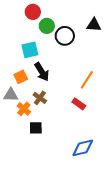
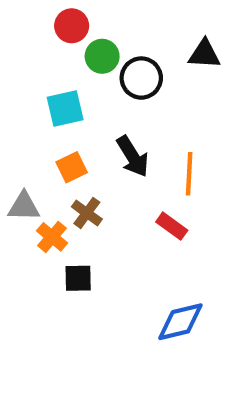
black arrow: (42, 72) -> (133, 156), moved
orange square: (21, 77) -> (72, 167), moved
orange line: (87, 80) -> (189, 174), turned -30

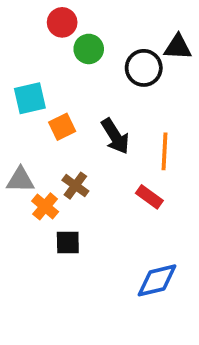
black circle: (141, 78) -> (144, 68), moved
cyan square: (65, 108) -> (30, 98), moved
orange square: (72, 167) -> (62, 127), moved

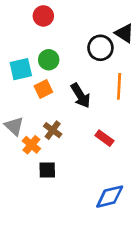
black triangle: (178, 47) -> (124, 33), turned 30
green circle: (89, 49) -> (49, 60), moved
orange line: (165, 151) -> (119, 86), moved
gray triangle: (20, 180) -> (14, 126), turned 42

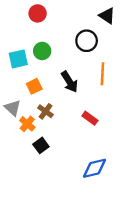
black triangle: (124, 33) -> (107, 16), moved
orange square: (43, 89) -> (34, 86), moved
black square: (47, 170) -> (41, 145), turned -35

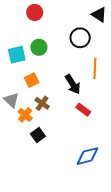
black arrow: (69, 82) -> (73, 84), moved

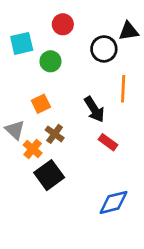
red circle: (35, 12) -> (63, 24), moved
black triangle: (99, 15) -> (129, 31), moved, turned -42
cyan square: (17, 55) -> (22, 43), moved
black square: (38, 135) -> (49, 175), size x1.5

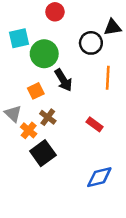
red circle: (63, 24) -> (55, 12), moved
green circle: (50, 61) -> (44, 54), size x1.5
black arrow: (94, 109) -> (63, 80), moved

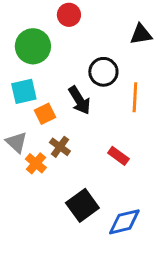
cyan square: (19, 38) -> (24, 91), moved
black circle: (91, 43) -> (103, 72), moved
green circle: (44, 54) -> (33, 46), moved
black square: (43, 153) -> (82, 205), moved

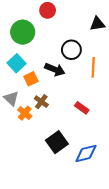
cyan square: (24, 91) -> (16, 63), turned -30
black arrow: (79, 100) -> (55, 69), turned -36

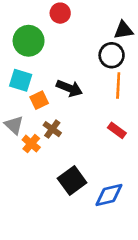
black circle: (71, 50) -> (112, 55), moved
cyan square: (16, 63) -> (21, 80), turned -30
red rectangle: (82, 108) -> (117, 130), moved

